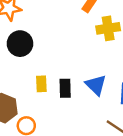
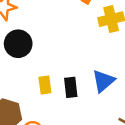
blue triangle: (96, 85) -> (103, 81), turned 40

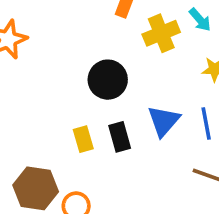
black circle: (18, 44) -> (108, 80), moved

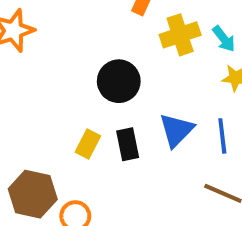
cyan arrow: (200, 20) -> (224, 39), moved
yellow rectangle: (83, 139) -> (88, 144), turned 40

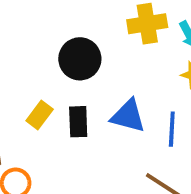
blue triangle: (176, 130) -> (128, 116), turned 51

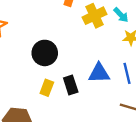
black circle: (80, 59) -> (45, 53), moved

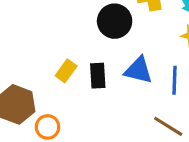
black circle: (45, 53) -> (115, 21), moved

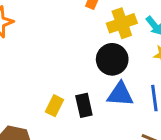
black circle: (115, 21) -> (112, 59), moved

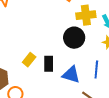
blue triangle: (120, 94) -> (71, 75), moved

